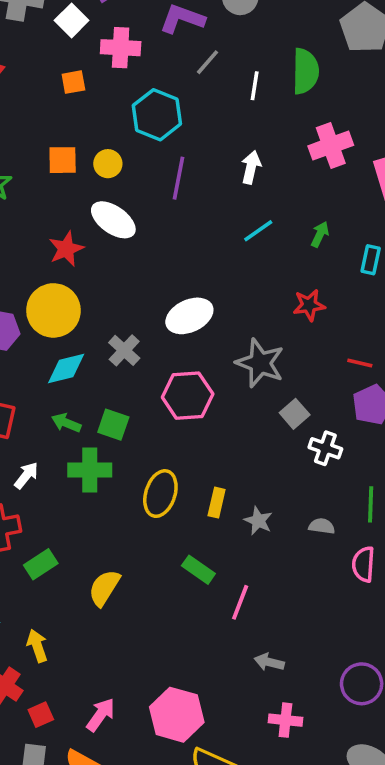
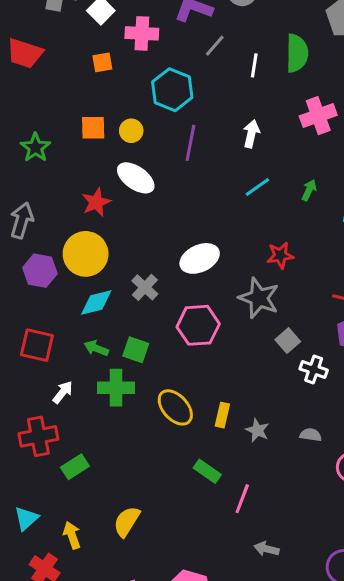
red star: (309, 305) -> (280, 255), moved
yellow ellipse: (160, 494) -> (175, 407), turned -60
yellow semicircle: (104, 588) -> (127, 521), moved

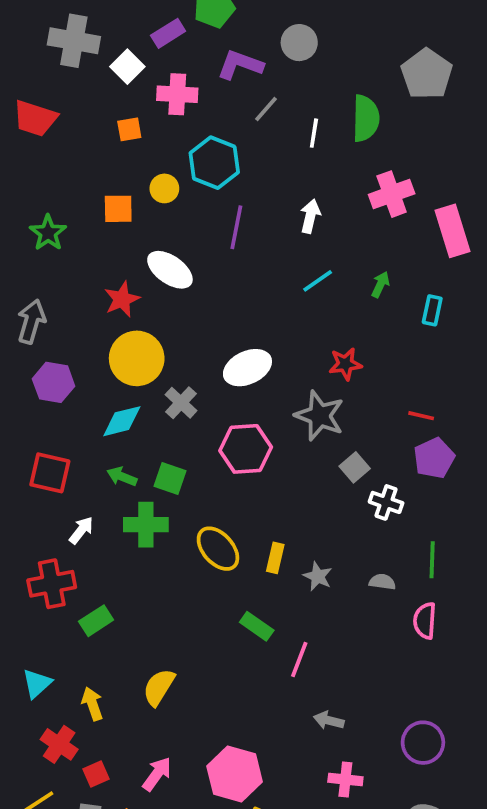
yellow circle: (131, 131) -> (164, 188), moved
yellow circle: (86, 254) -> (137, 358), moved

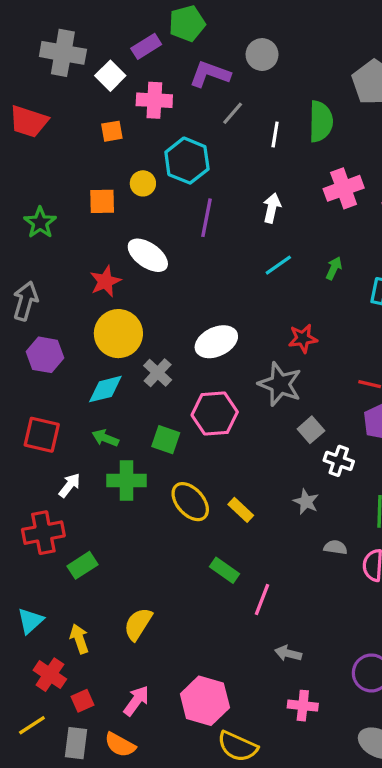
green square: (170, 478) -> (166, 440), moved
yellow rectangle: (275, 558) -> (241, 510), turned -60
gray star: (318, 576) -> (306, 502), moved
gray semicircle: (382, 582) -> (335, 547), moved

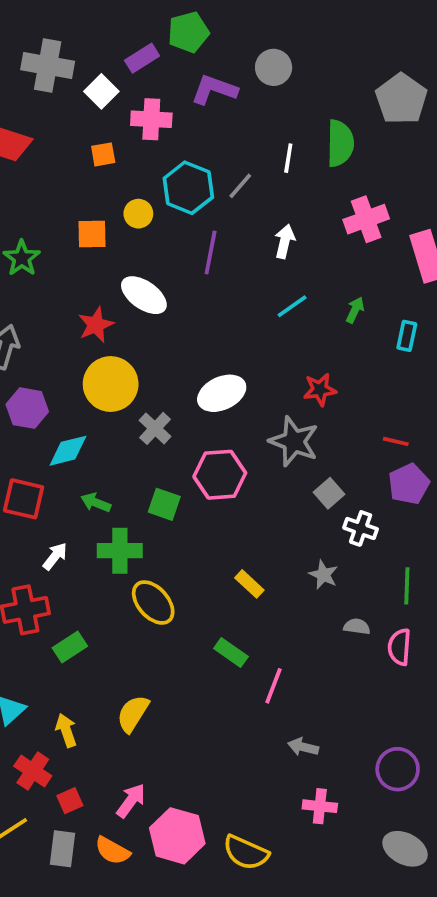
gray line: (233, 113) -> (240, 186), moved
cyan diamond: (105, 389) -> (68, 451), moved
yellow ellipse: (190, 502) -> (153, 603), moved
pink hexagon: (205, 701) -> (177, 836), moved

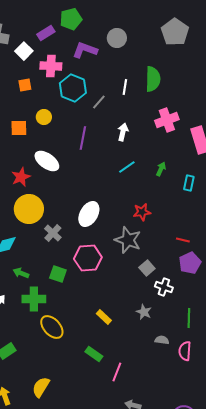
gray pentagon: (401, 99) -> (175, 32), moved
cyan hexagon: (188, 188) -> (73, 88), moved
white ellipse: (222, 393) -> (89, 214), turned -35

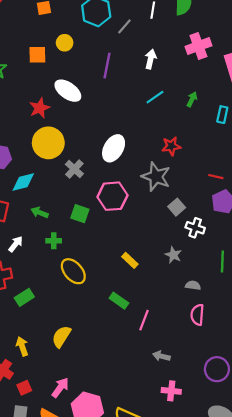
green cross: (34, 299) -> (54, 241), size x0.6
pink semicircle: (185, 351) -> (197, 315), moved

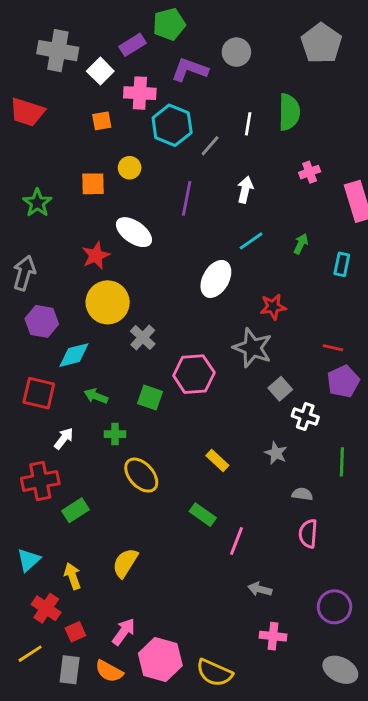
pink cross: (198, 46) -> (310, 172), size x0.6
white ellipse: (114, 148) -> (216, 279), moved

